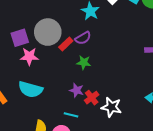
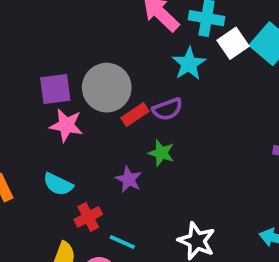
cyan semicircle: (30, 89) -> (58, 184), size x0.7
purple star: (77, 90) -> (129, 179), moved
red cross: (92, 98) -> (88, 217), moved

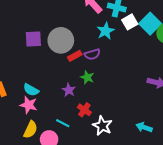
pink star: (66, 125) -> (29, 105), moved
red cross: (88, 217) -> (84, 110), moved, turned -32

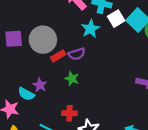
cyan semicircle: (31, 90) -> (26, 94), moved
purple star: (69, 90) -> (40, 85), moved
red cross: (84, 110) -> (69, 113), turned -32

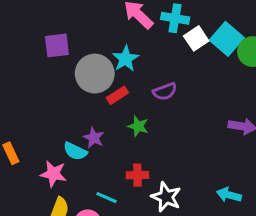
cyan star: (90, 29) -> (126, 59), moved
purple square: (14, 39) -> (57, 45), moved
purple semicircle: (77, 54) -> (165, 91), moved

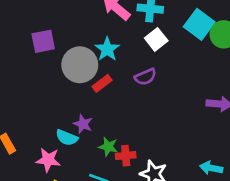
white square: (196, 38) -> (156, 39), moved
green star: (138, 126) -> (108, 147), moved

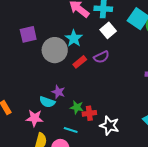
red rectangle: (102, 83) -> (80, 62), moved

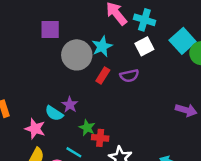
red rectangle: (80, 62) -> (103, 76), turned -32

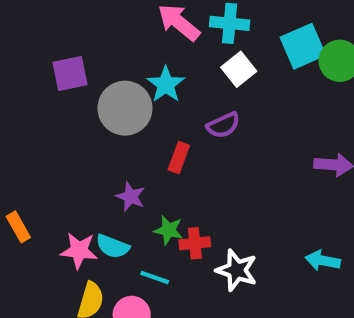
cyan square: (183, 41) -> (303, 46), turned 30
red rectangle: (103, 76) -> (179, 158), moved
cyan semicircle: (54, 113) -> (113, 246), moved

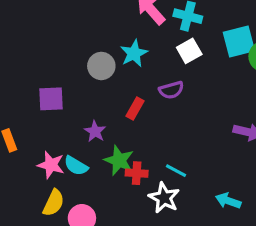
purple square: (70, 74) -> (51, 99), moved
gray circle: (125, 108) -> (101, 66), size x0.7
green star: (169, 230) -> (119, 160), size x1.4
cyan line: (155, 277) -> (176, 171), moved

